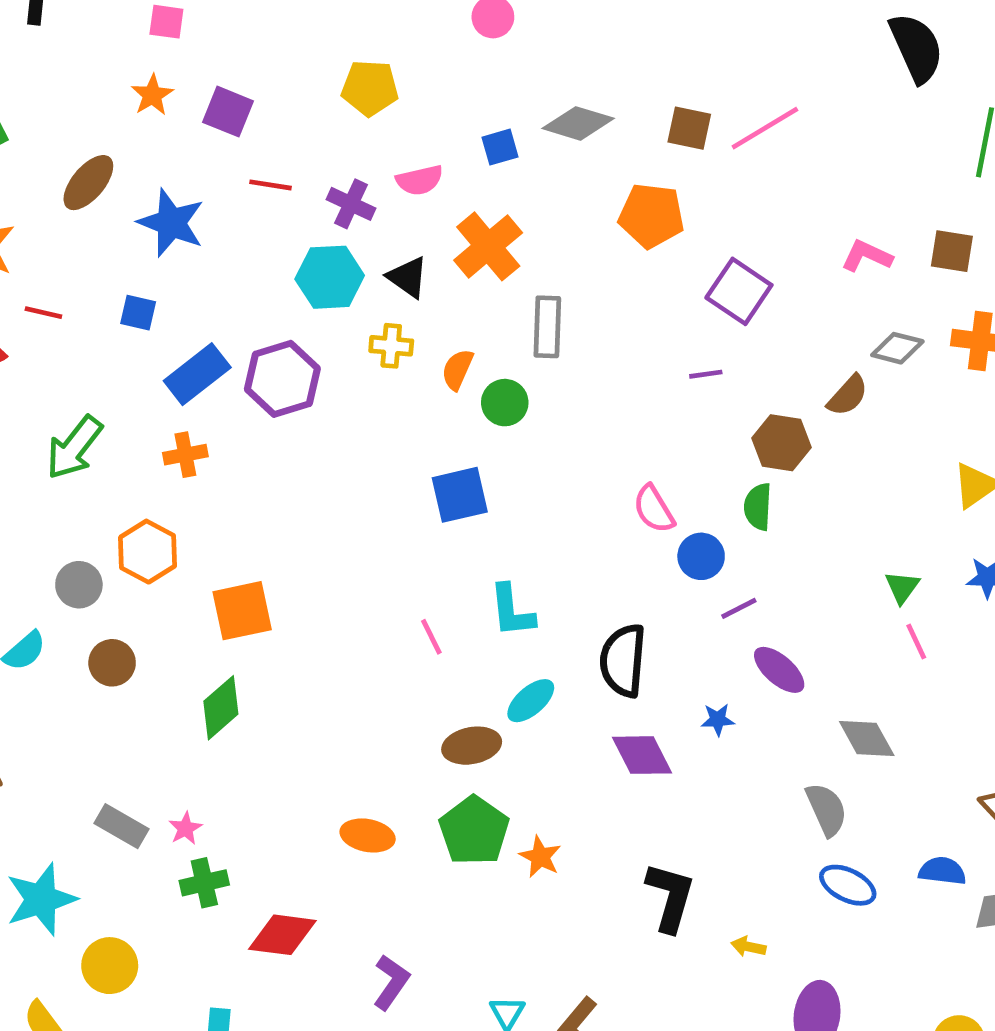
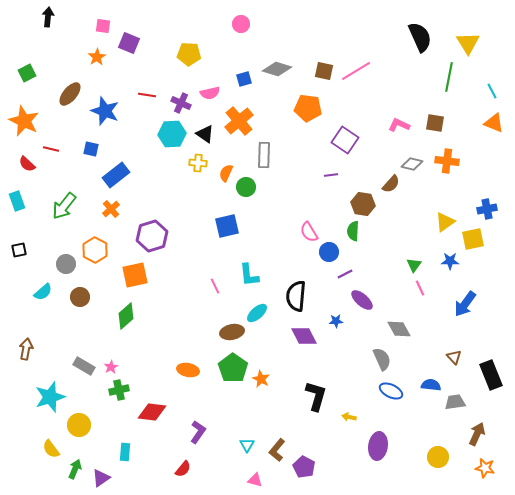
purple square: (228, 112) -> (129, 43), moved
purple hexagon: (282, 379) -> (152, 236), moved
orange cross: (185, 455) -> (111, 209), turned -30

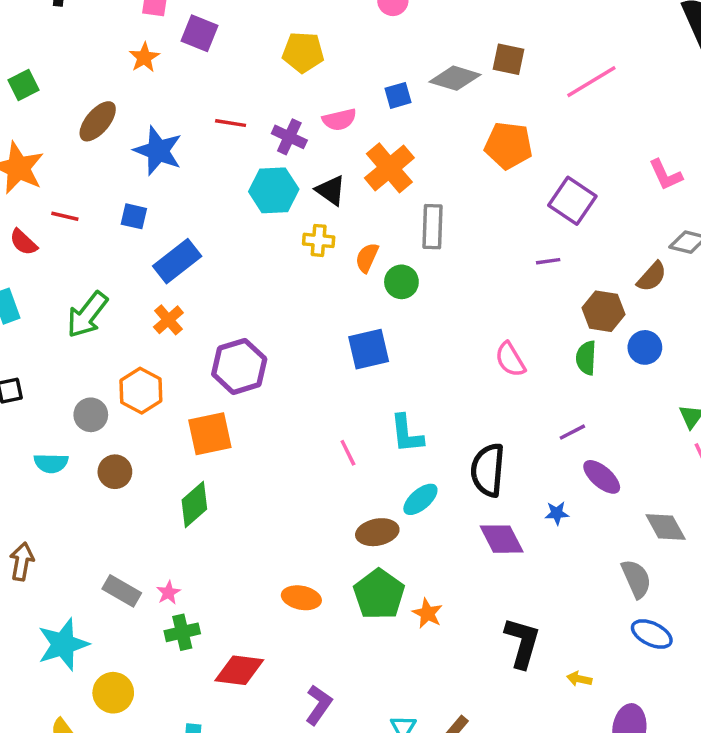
brown square: (324, 71) -> (508, 59), moved
pink L-shape: (399, 125) -> (666, 175), turned -140
blue circle: (329, 252) -> (645, 347), moved
cyan semicircle: (43, 292) -> (51, 463), turned 42

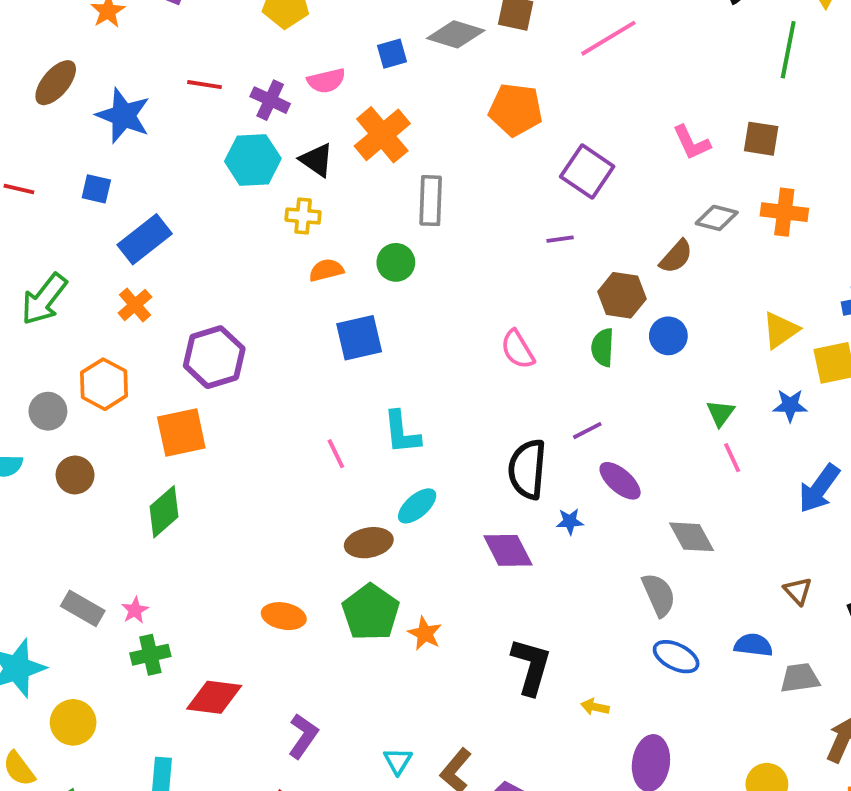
orange semicircle: (367, 258) -> (326, 270), moved, turned 52
black semicircle: (488, 470) -> (527, 469), moved

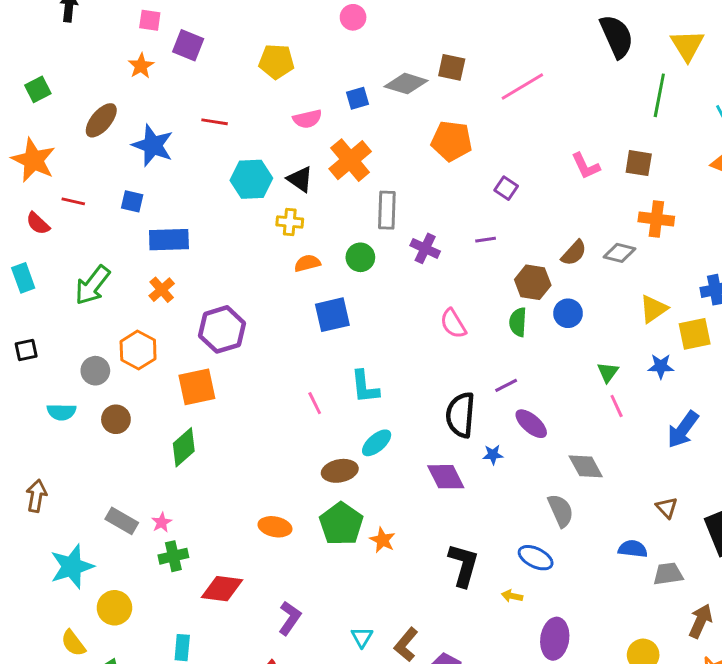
purple cross: (270, 100) -> (425, 248), moved
purple square: (587, 172) -> (506, 188), size x0.6
gray diamond: (717, 218) -> (620, 253), moved
blue rectangle: (145, 239) -> (169, 240), turned 36
blue ellipse: (676, 657) -> (536, 558), moved

